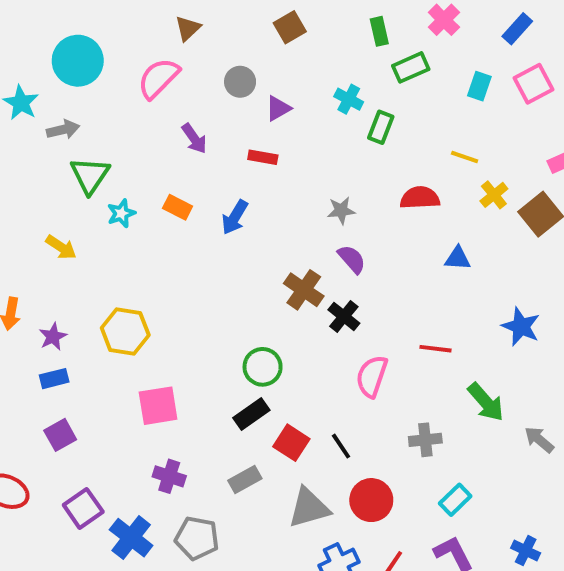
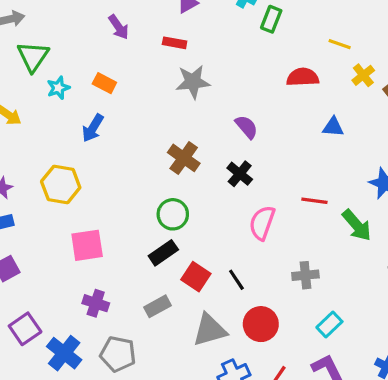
gray star: (341, 210) -> (193, 82), moved, size x1.5
blue arrow: (235, 217) -> (93, 128), moved
brown cross: (304, 290) -> (184, 158), moved
green arrow: (486, 402) -> (357, 225), moved

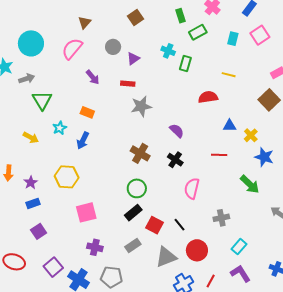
yellow cross: (363, 75) -> (251, 135), moved
cyan star: (58, 88) -> (60, 128), moved
red line: (314, 201) -> (219, 155), moved

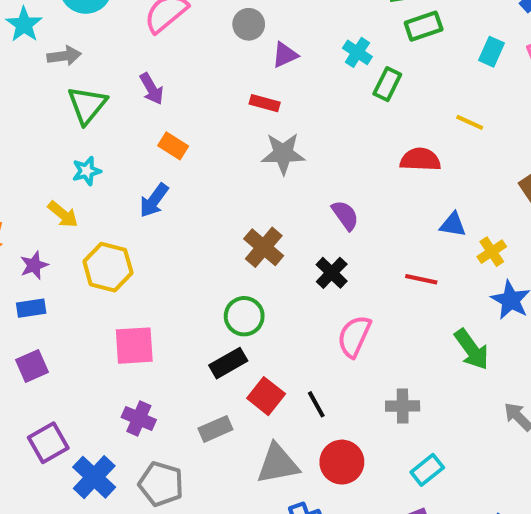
purple arrow: (93, 77) -> (152, 89), moved
cyan star: (60, 128) -> (87, 171), moved
yellow arrow: (31, 137) -> (63, 214), moved

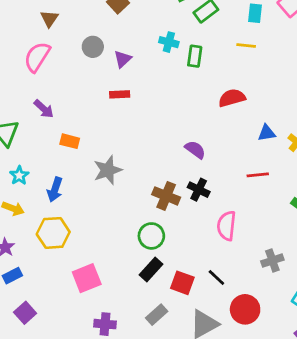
yellow line: (470, 122) -> (246, 45), moved
gray star: (283, 154) -> (108, 170), moved
blue arrow: (154, 200) -> (55, 189), moved
brown cross: (264, 247) -> (166, 196), moved

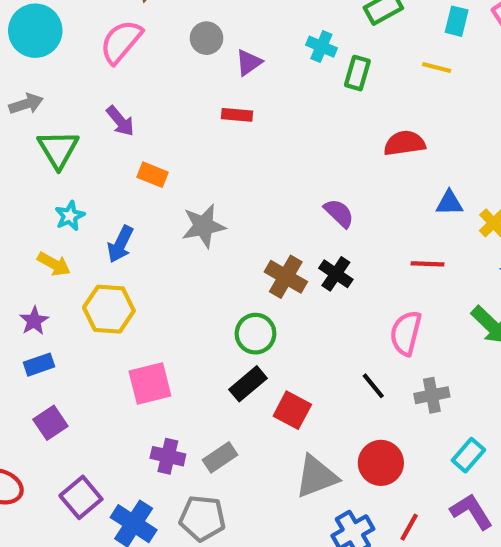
pink semicircle: (227, 226) -> (406, 333), moved
black line: (216, 278) -> (373, 386), moved
gray rectangle: (157, 315) -> (220, 457), moved

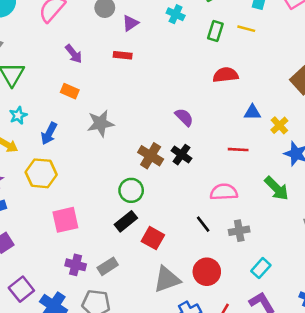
green rectangle: (357, 73) -> (215, 31), moved
purple arrow: (120, 121) -> (74, 54), moved
pink semicircle: (406, 333) -> (224, 192), turned 72

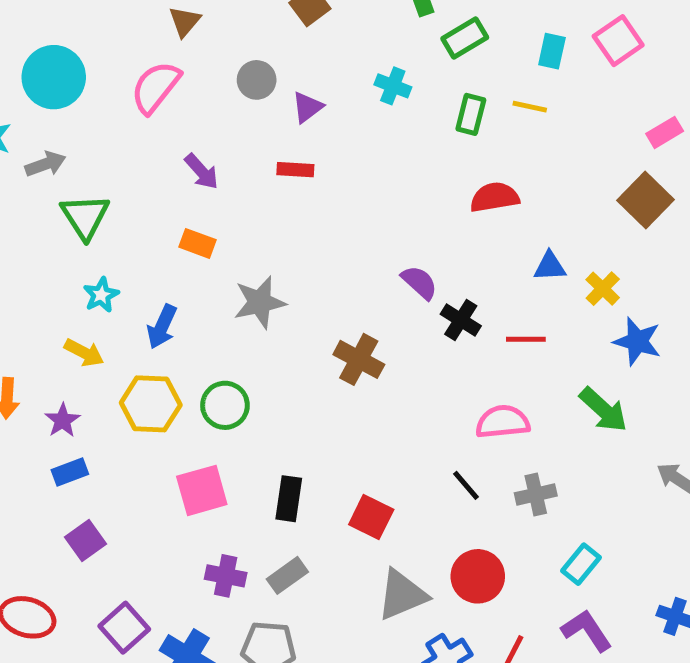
black cross: (181, 155) -> (461, 320), moved
green circle: (131, 190) -> (225, 405), moved
black rectangle: (126, 221) -> (289, 499), moved, turned -40

